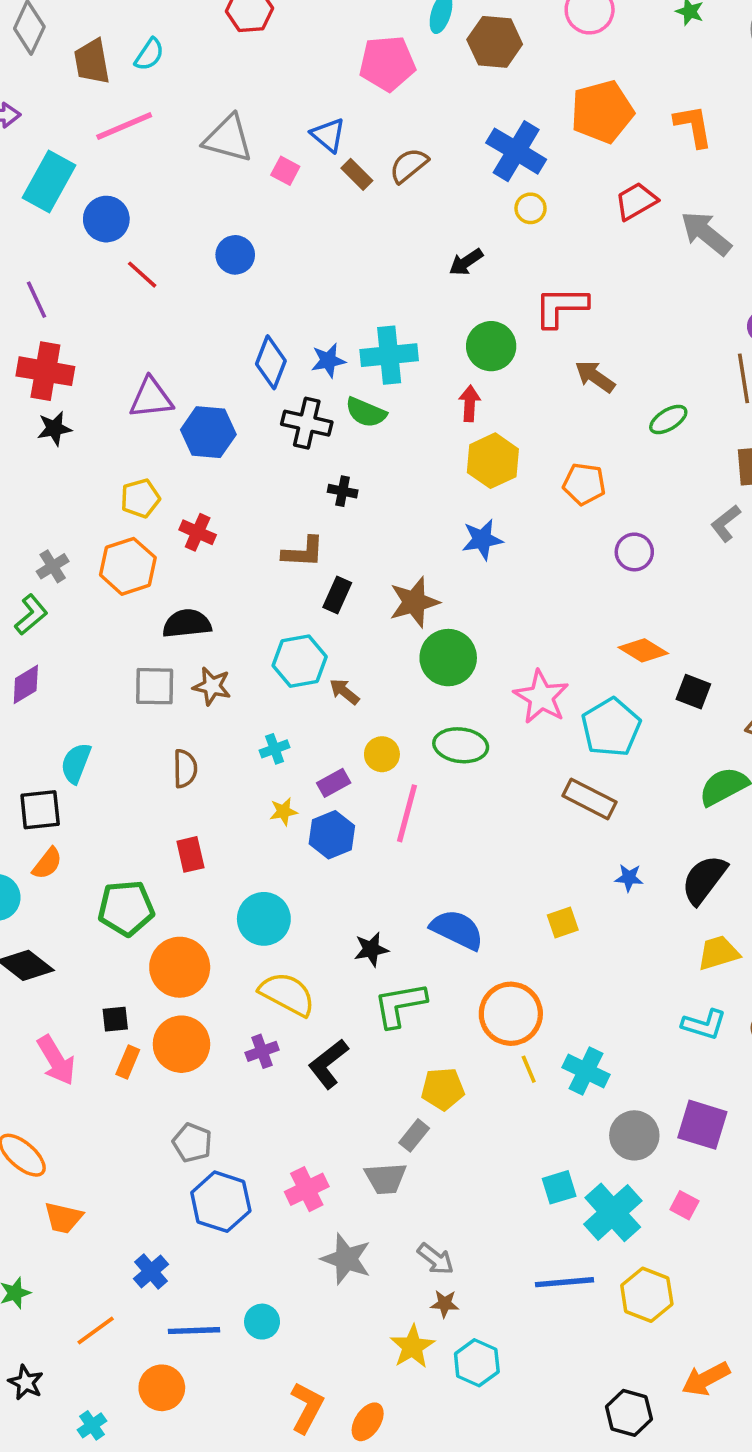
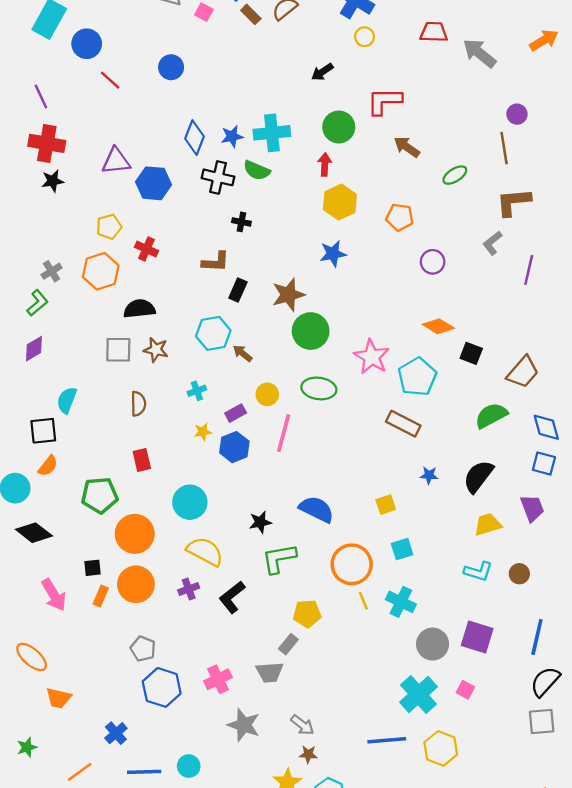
red trapezoid: (636, 201) -> (434, 32), turned 32
cyan square: (559, 1187) -> (402, 549), moved

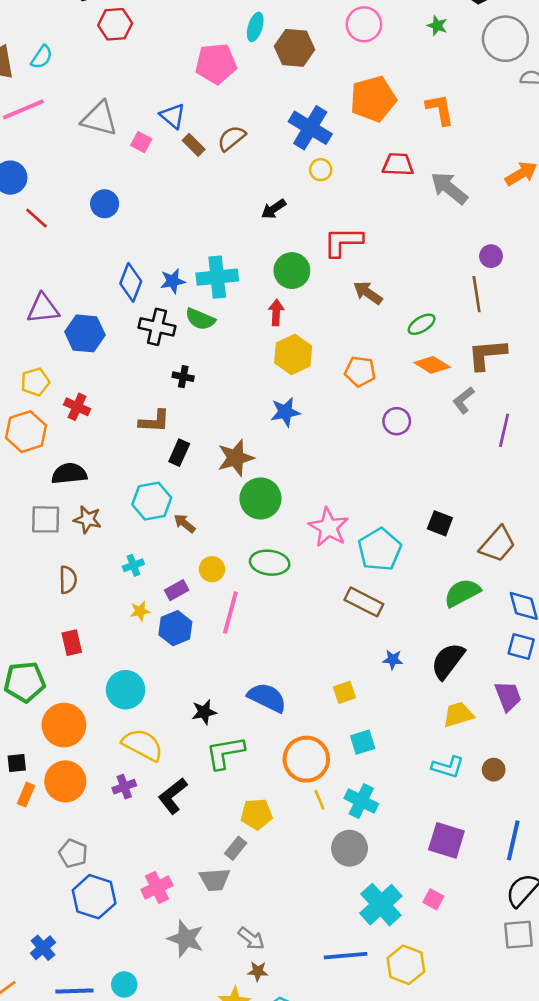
orange diamond: (438, 326) -> (432, 365), moved
gray circle: (433, 644) -> (350, 848), moved

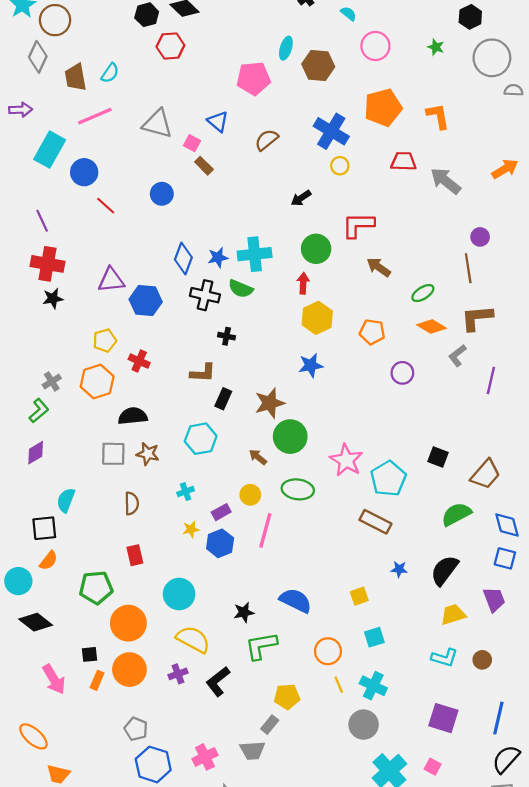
brown rectangle: (194, 145) -> (204, 166), moved
brown arrow: (184, 523) -> (258, 457), moved
orange circle: (306, 759) -> (328, 651), size x0.7

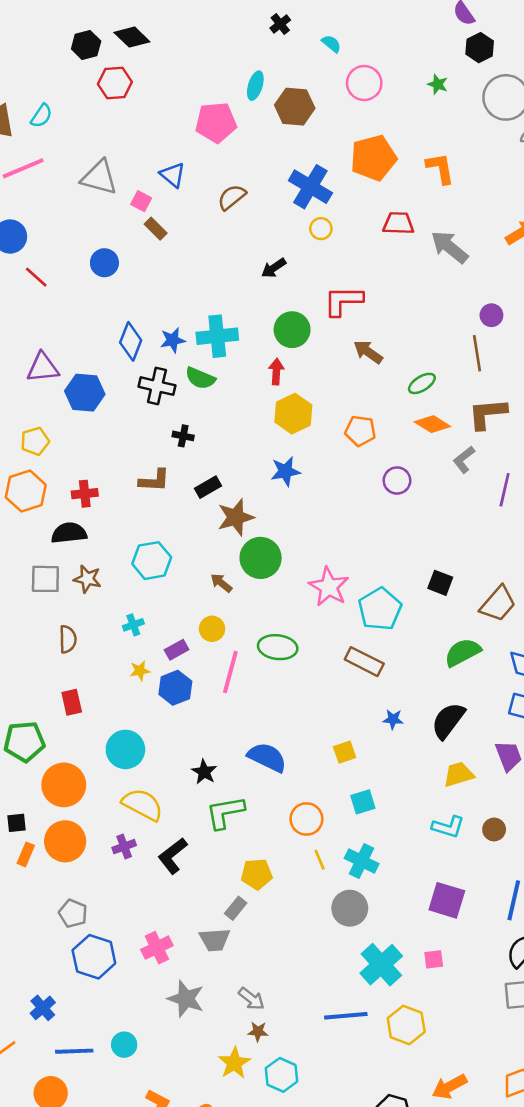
red cross: (139, 361) -> (85, 494), moved, turned -30
black rectangle: (223, 399) -> (208, 487), moved, turned 36
green ellipse: (298, 489) -> (278, 647), moved
black star: (244, 612) -> (204, 772), turned -30
pink square: (433, 767) -> (434, 959), turned -35

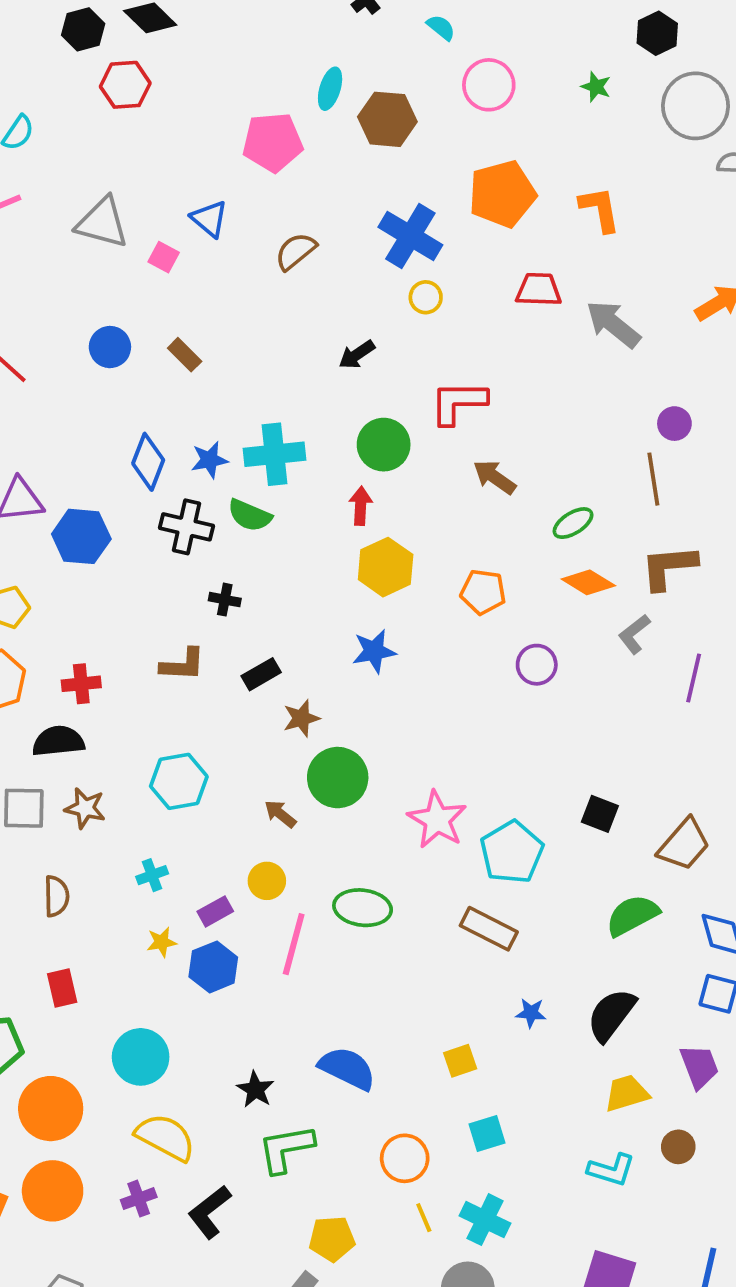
brown rectangle: (156, 229) -> (185, 355), moved
brown star: (236, 517) -> (301, 718), size x0.7
brown circle: (494, 829) -> (678, 1147), moved

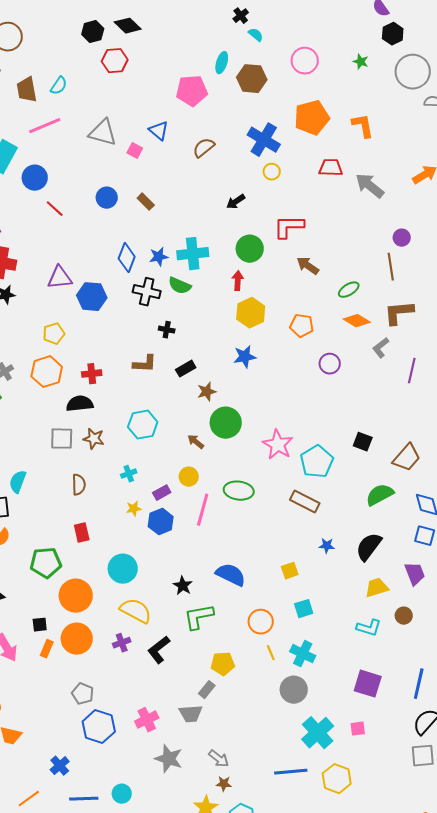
cyan semicircle: (441, 27) -> (256, 35), moved

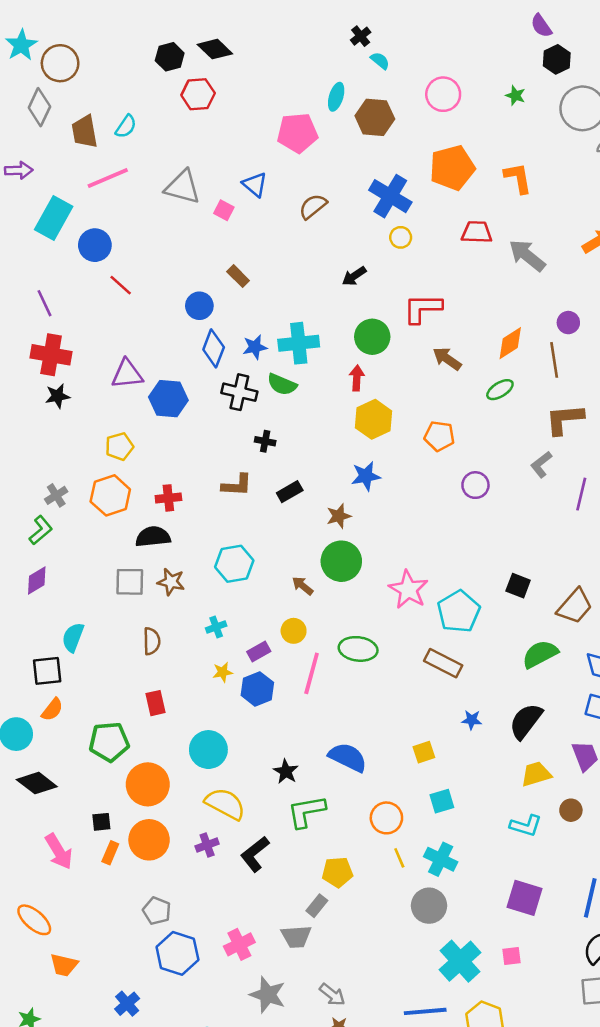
blue circle: (107, 198) -> (199, 306), moved
orange diamond: (357, 321) -> (510, 343), moved, turned -64
brown star: (207, 392) -> (339, 516), moved

